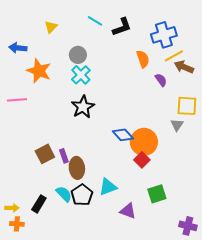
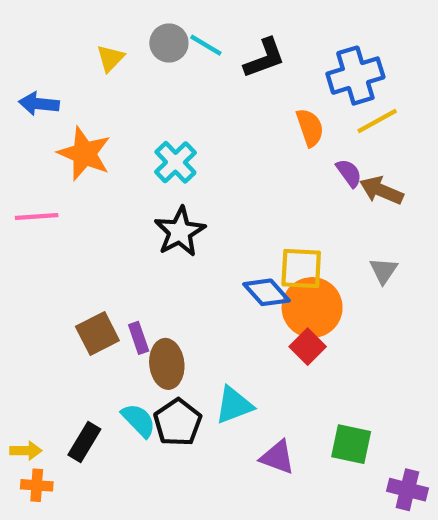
gray circle: (78, 55) -> (169, 43), moved
brown arrow: (184, 67) -> (381, 190), moved
yellow square: (187, 106) -> (301, 268), moved
green square: (157, 194) -> (351, 444), moved, turned 30

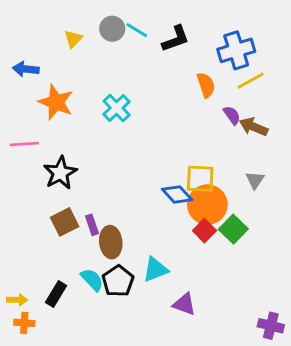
black star: (180, 232) -> (60, 173), moved
green square: (351, 444) -> (233, 229), moved, turned 32

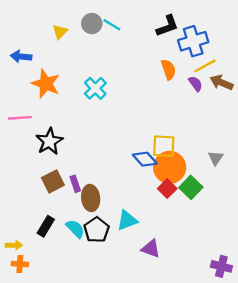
black L-shape: (176, 39) -> (167, 26), moved
purple semicircle: (232, 115) -> (196, 84), moved
brown arrow: (254, 127) -> (221, 82), moved
gray triangle: (255, 180) -> (216, 158), moved
black rectangle: (56, 294) -> (46, 226), moved

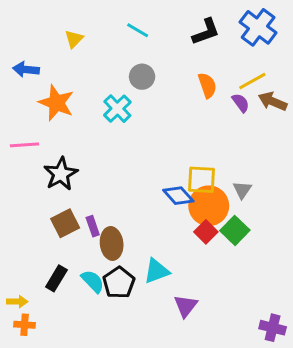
gray circle: (92, 24) -> (142, 77), moved
blue cross: (193, 41) -> (258, 27), moved, turned -36
gray triangle: (216, 158) -> (242, 190), moved
purple triangle: (151, 249) -> (186, 306), turned 48

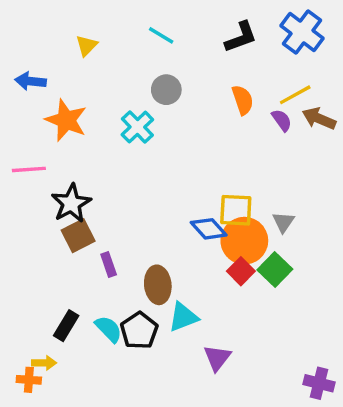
brown square: (65, 223) -> (78, 236), moved
brown ellipse: (112, 244) -> (158, 285), moved
yellow arrow: (17, 302) -> (44, 363), moved

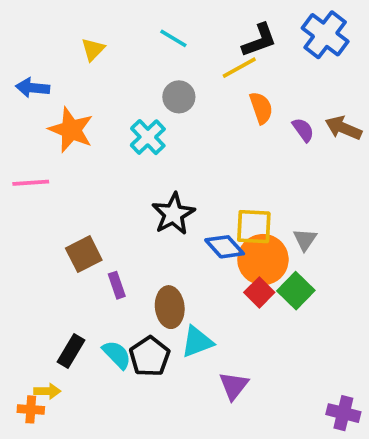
yellow line: (295, 95) -> (239, 68), moved
black star: (71, 203) -> (173, 214), moved

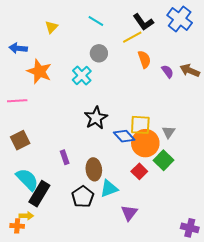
black L-shape: (259, 40) -> (143, 22), turned 75
brown square: (84, 254) -> (20, 140), moved
red square: (259, 292) -> (139, 171), moved
black rectangle: (71, 351) -> (39, 194), size x1.4
cyan semicircle: (117, 355) -> (27, 179), moved, size x1.4

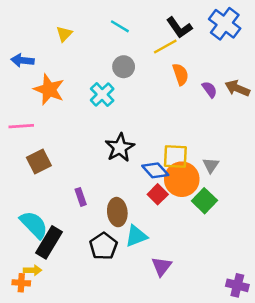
brown square: (20, 140) -> (39, 162), moved
red square: (139, 171) -> (158, 194), moved

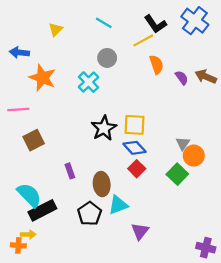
yellow square: (175, 156) -> (135, 125), moved
orange circle: (182, 179) -> (194, 156), moved, size x0.7
black rectangle: (49, 242) -> (42, 210), turned 32

